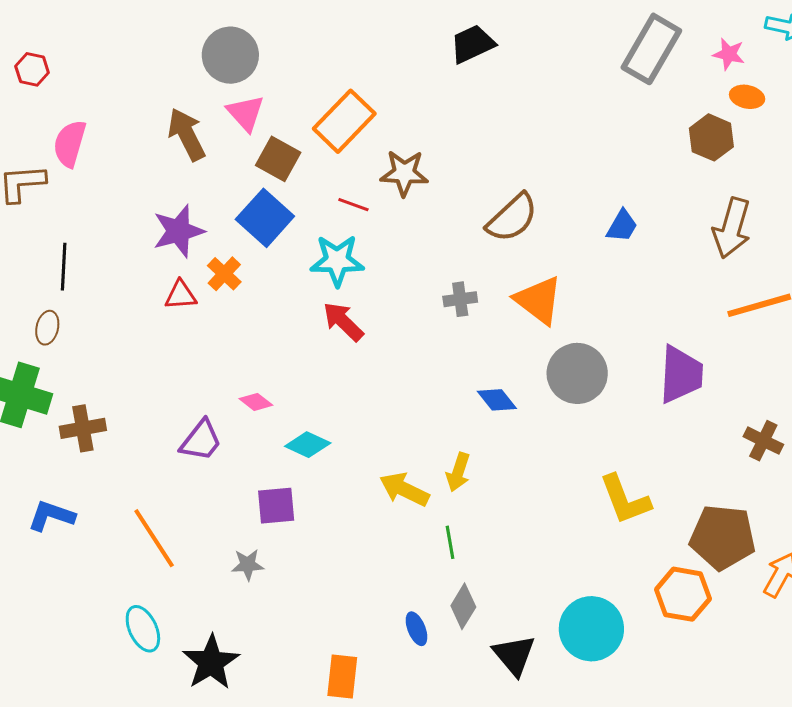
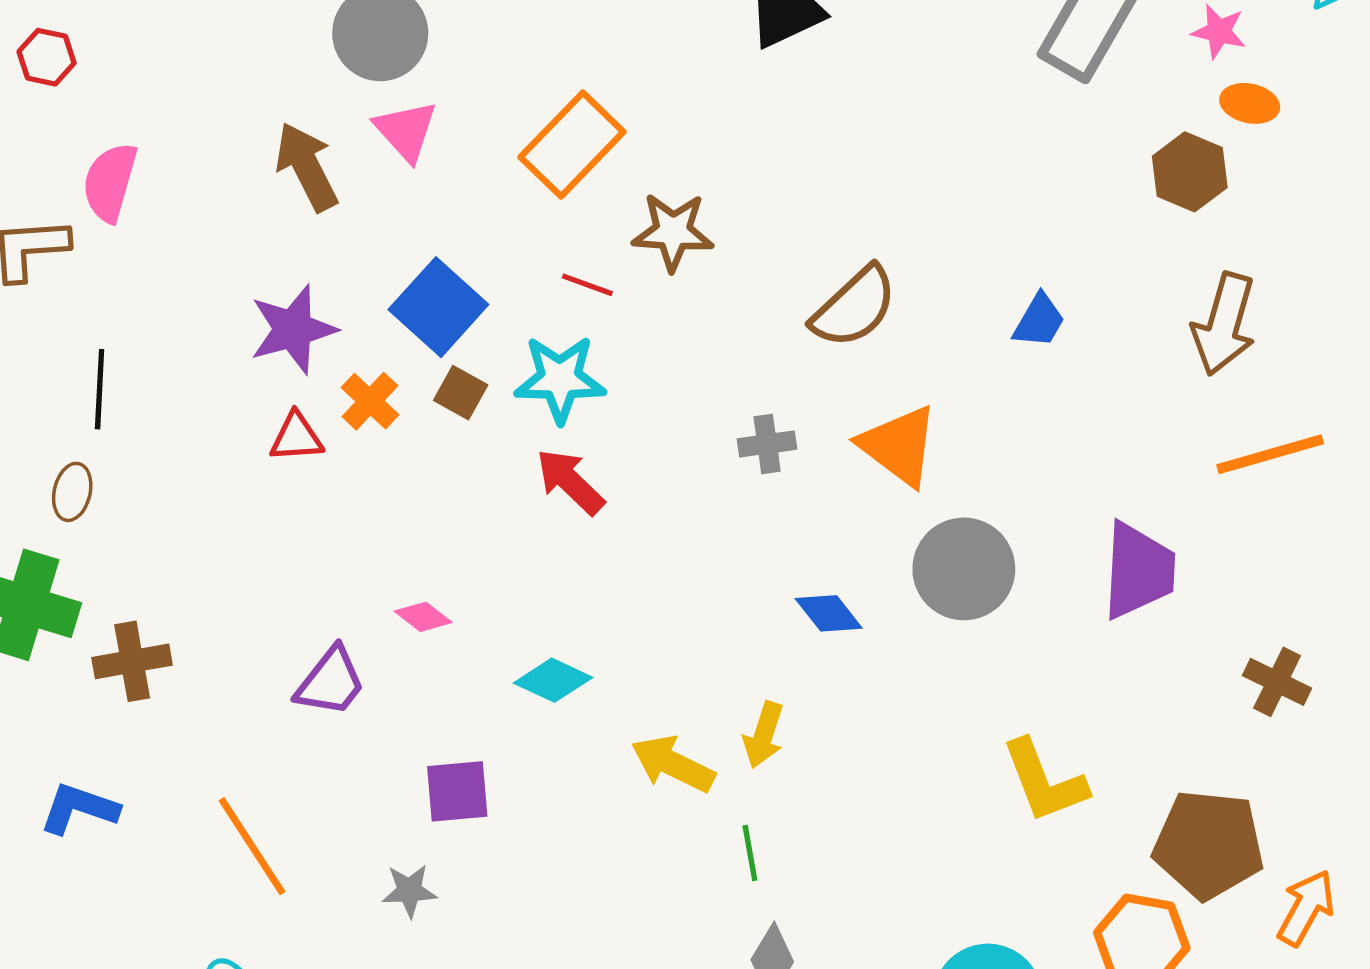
brown square: (278, 159) -> (461, 393), moved, size x0.7
cyan diamond: (308, 445) -> (553, 680), moved

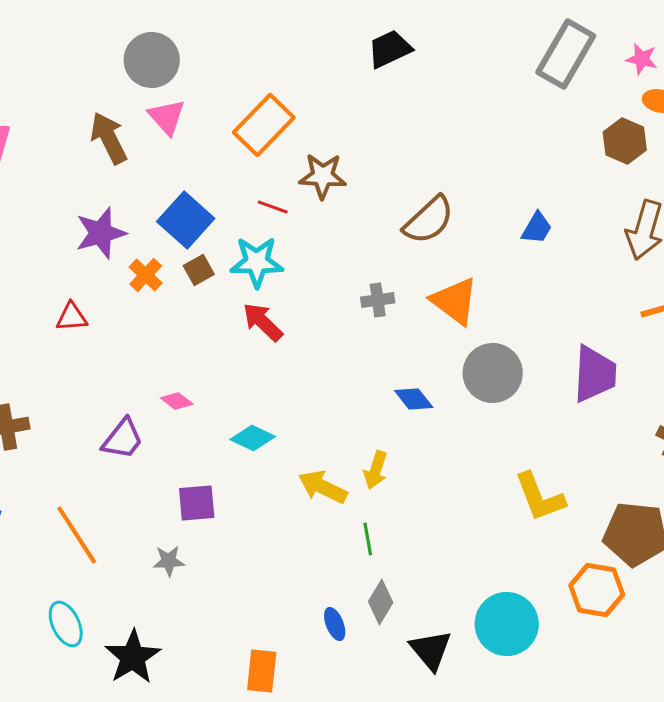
brown square: (461, 393) -> (199, 270), turned 32
red triangle: (296, 437) -> (72, 317), moved

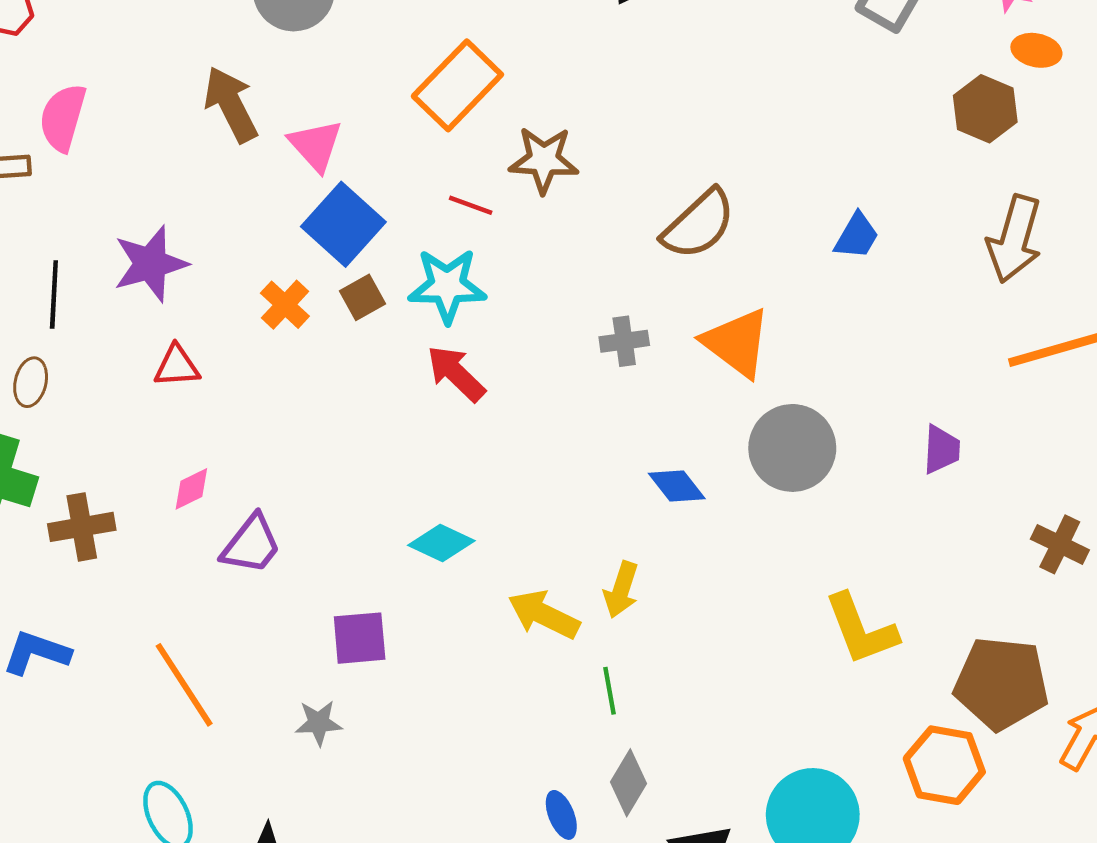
pink triangle: (167, 117) -> (316, 145), moved
purple star: (101, 233) -> (150, 264), moved
purple trapezoid: (595, 374) -> (941, 449), size x0.6
pink diamond: (177, 401) -> (191, 489), moved, turned -64

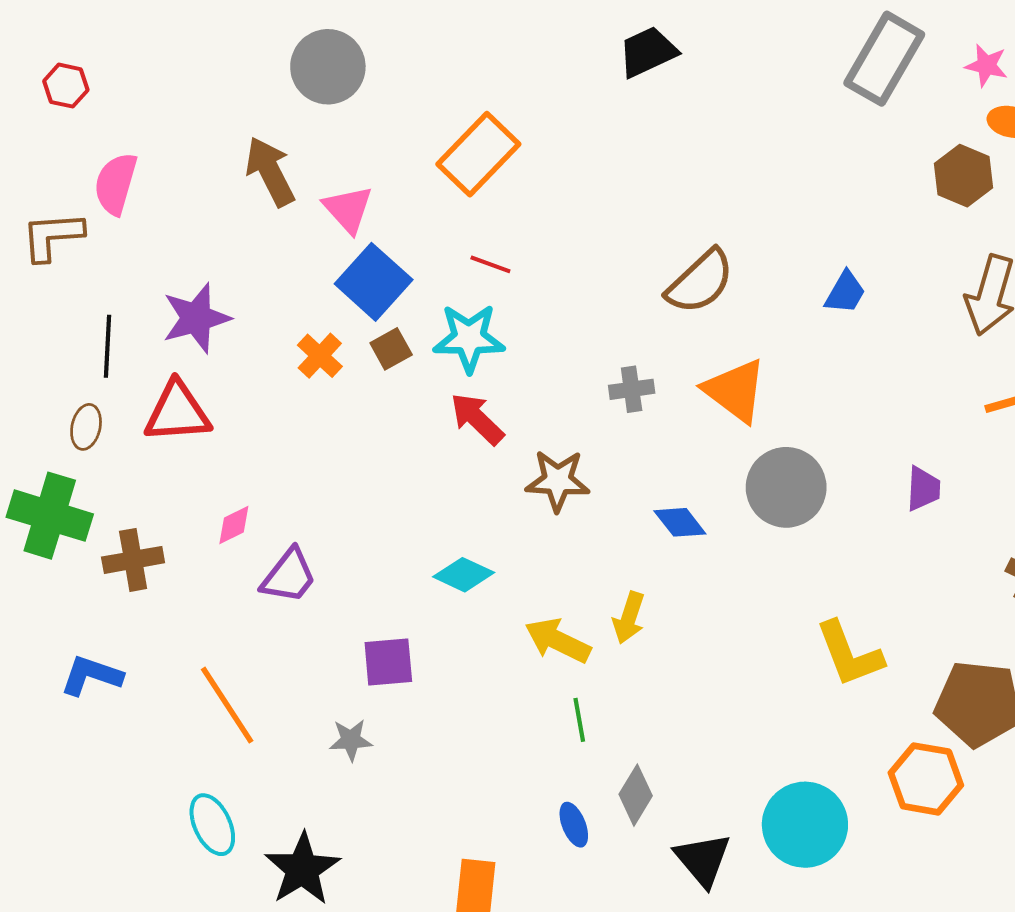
brown star: (544, 160) -> (558, 481), moved
red triangle: (177, 366) -> (177, 412), moved, size x1.6
green line: (610, 691) -> (579, 720), moved

